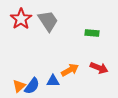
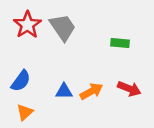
blue triangle: (53, 81) -> (64, 91), moved
blue semicircle: (32, 86) -> (21, 81), moved

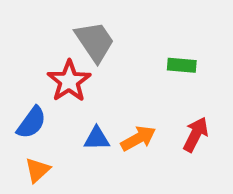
red star: (27, 25) -> (69, 81), moved
red arrow: (129, 89) -> (196, 134), turned -85

